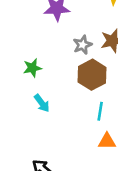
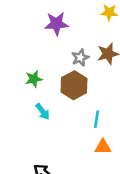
brown hexagon: (92, 75) -> (74, 85), moved

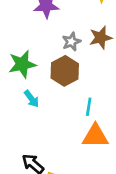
green star: (34, 79) -> (22, 64), size x1.5
orange triangle: (103, 147) -> (95, 136), size x1.5

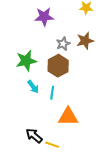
cyan line: (89, 107) -> (52, 93), moved
orange triangle: (95, 136) -> (68, 117), moved

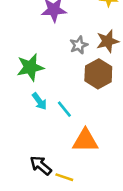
brown hexagon: (58, 66) -> (98, 74), moved
cyan line: (52, 93) -> (64, 109), turned -48

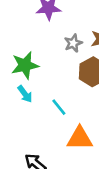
cyan arrow: (39, 101) -> (25, 94), moved

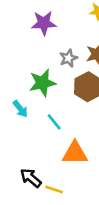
green star: (25, 65) -> (42, 83), moved

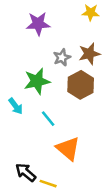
orange triangle: (75, 153) -> (68, 149), turned 40

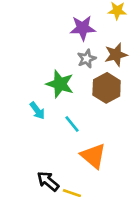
purple star: (38, 24) -> (83, 28), moved
green star: (37, 81) -> (60, 84), turned 30

